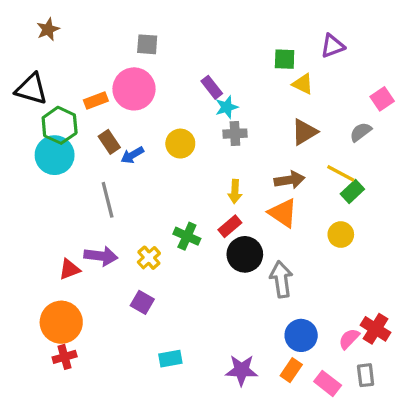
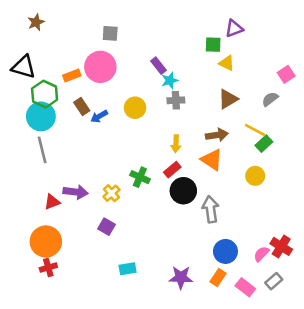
purple triangle: (333, 46) -> (234, 28), moved
gray line: (108, 200) -> (42, 150), moved
gray rectangle: (366, 375) -> (274, 281), turned 56

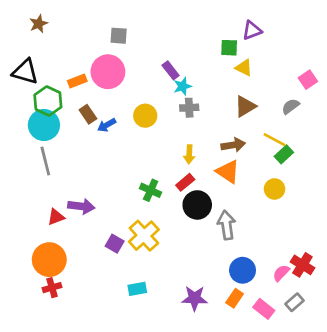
yellow cross: (111, 193) -> (144, 236), moved, size x1.6

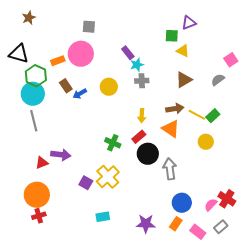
yellow line: (275, 140) -> (197, 115), moved

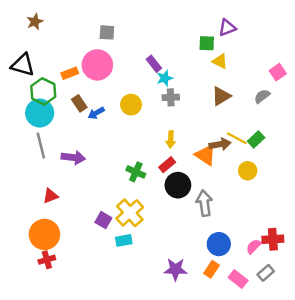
brown arrow: (175, 109) -> (220, 144), moved
purple arrow: (61, 155) -> (73, 158), moved
red cross: (227, 199) -> (273, 239), turned -36
cyan rectangle: (103, 217) -> (124, 240), moved

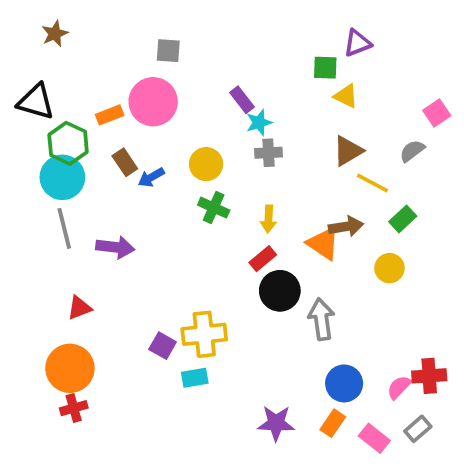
yellow line: (237, 138) -> (372, 183), moved
green cross: (136, 172) -> (214, 208), moved
yellow cross: (130, 213) -> (204, 334), turned 36

